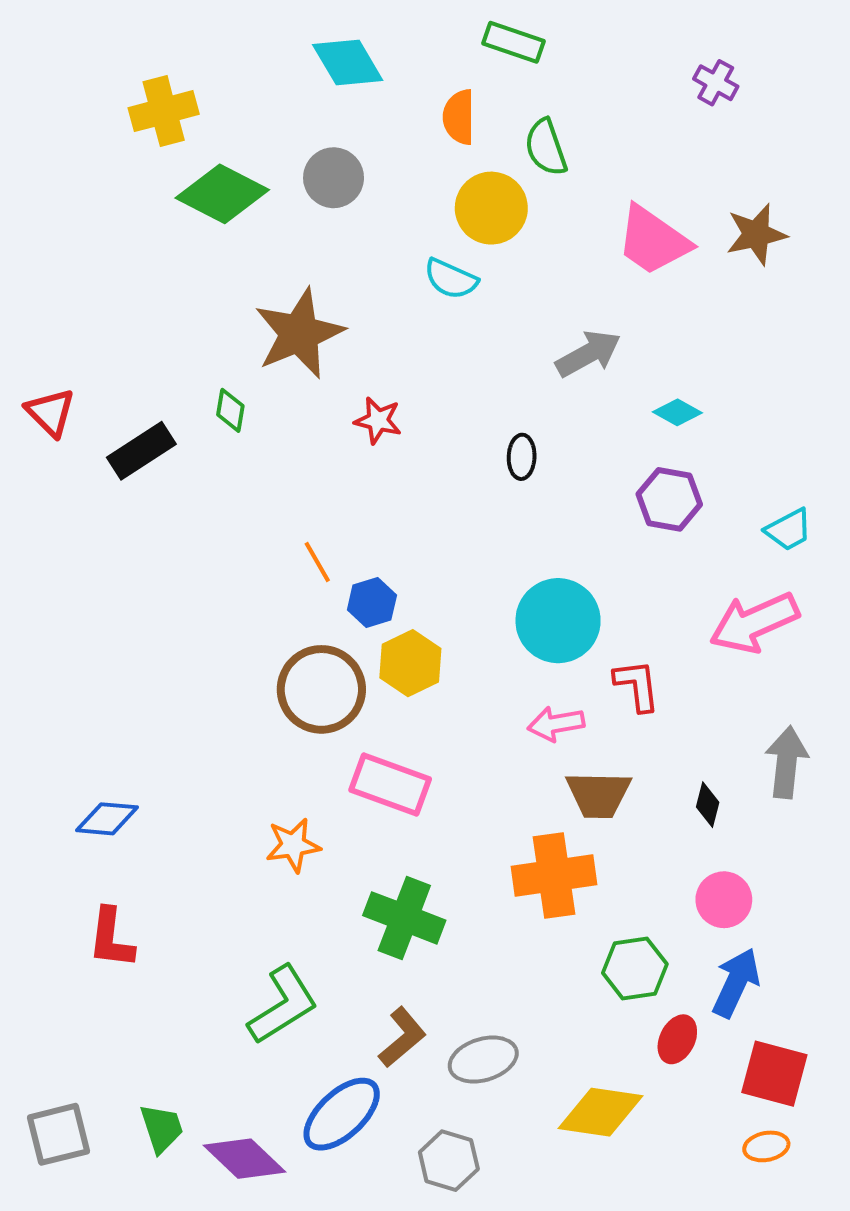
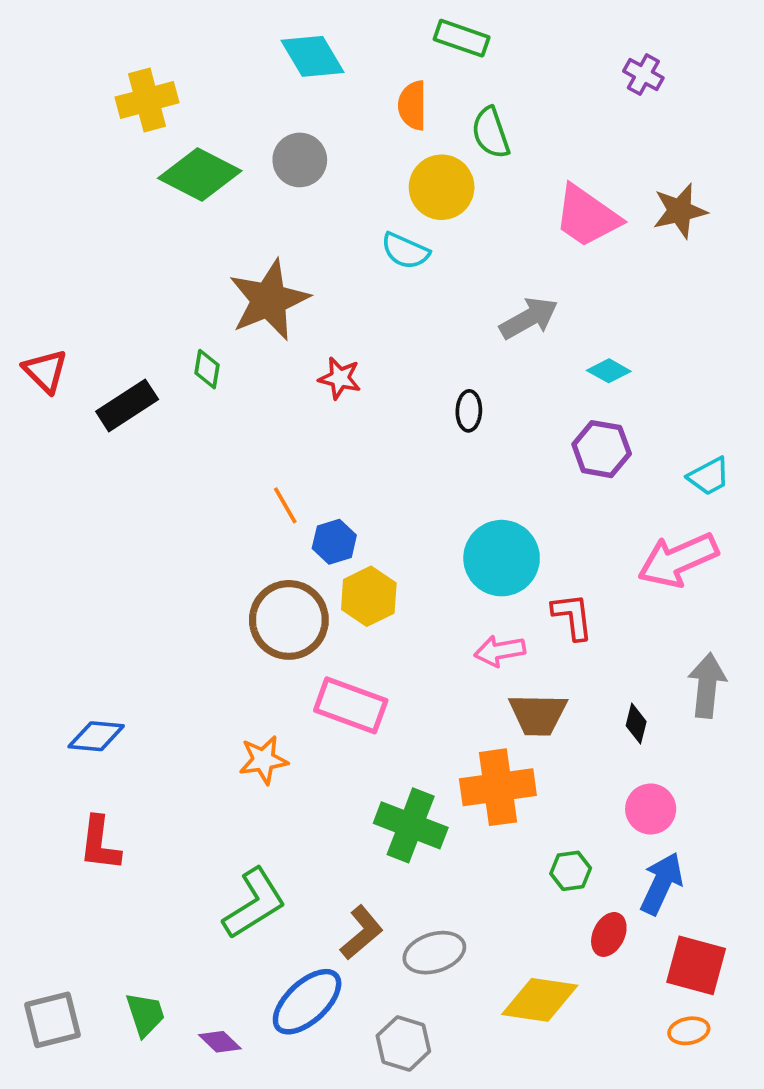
green cross: (404, 918) -> (411, 825), moved
green hexagon: (635, 969) -> (571, 871), size x0.7
purple diamond: (245, 1159) -> (220, 1042), size x0.6

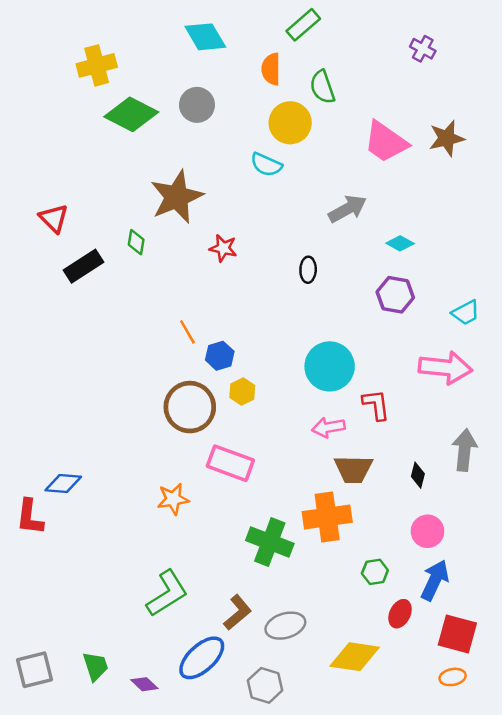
green rectangle: (462, 38) -> (303, 25), turned -60
red triangle: (45, 371) -> (54, 218), moved
pink arrow: (678, 560) -> (445, 368), turned -150
yellow hexagon: (369, 596) -> (242, 392), size x0.7
red L-shape: (100, 844) -> (30, 517), moved

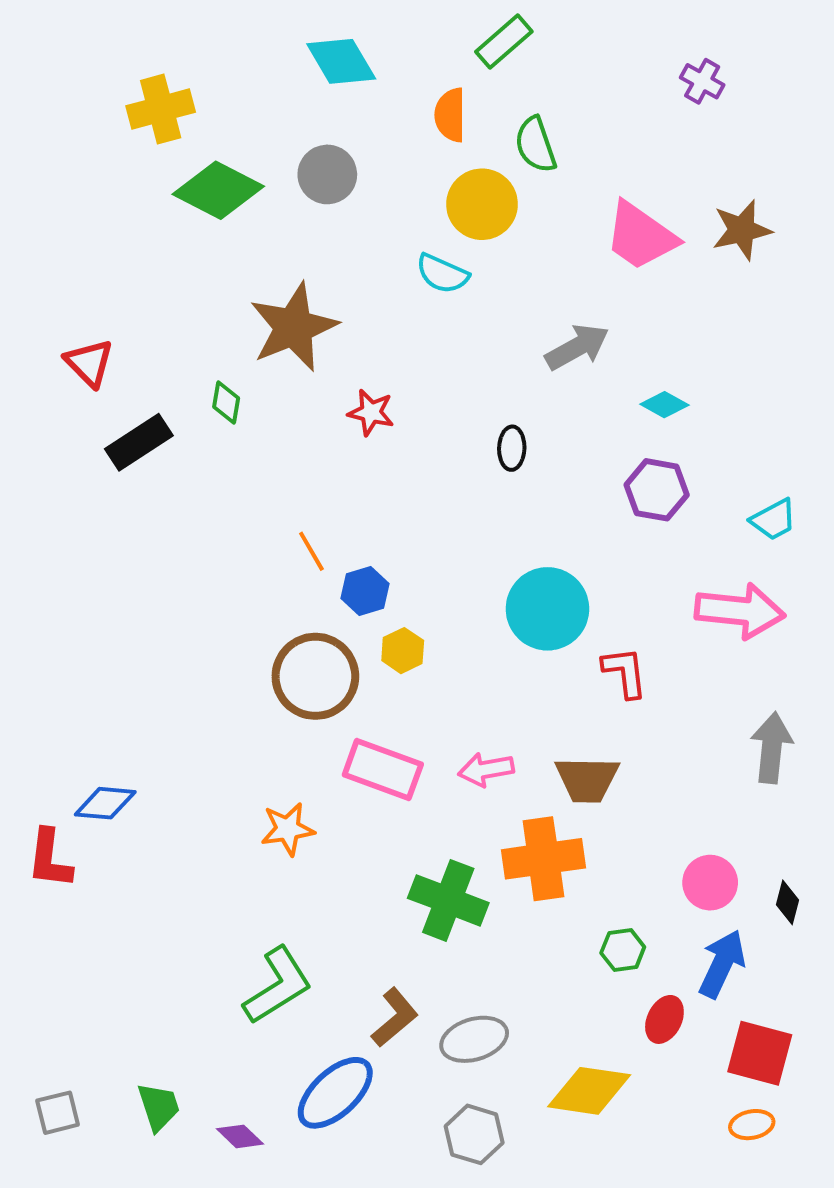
pink arrow: (328, 427) -> (486, 770), moved
black diamond: (418, 475) -> (787, 902), moved
gray square: (35, 670) -> (58, 1113), size x0.7
gray hexagon: (265, 685) -> (474, 1134), moved

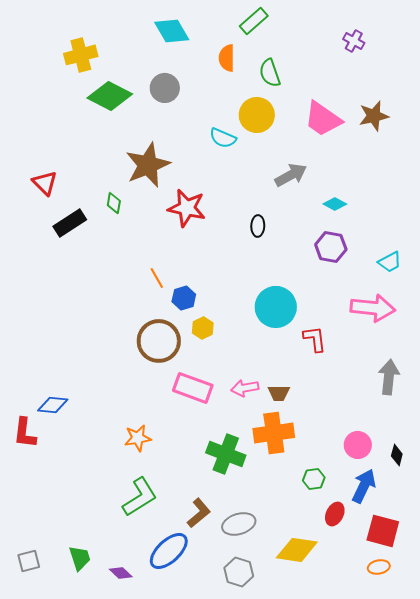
yellow circle: (482, 204) -> (257, 115), moved
red star: (371, 412) -> (187, 208), size x1.6
brown trapezoid: (587, 779) -> (279, 393), moved, size x0.7
orange star: (288, 829) -> (138, 438), moved

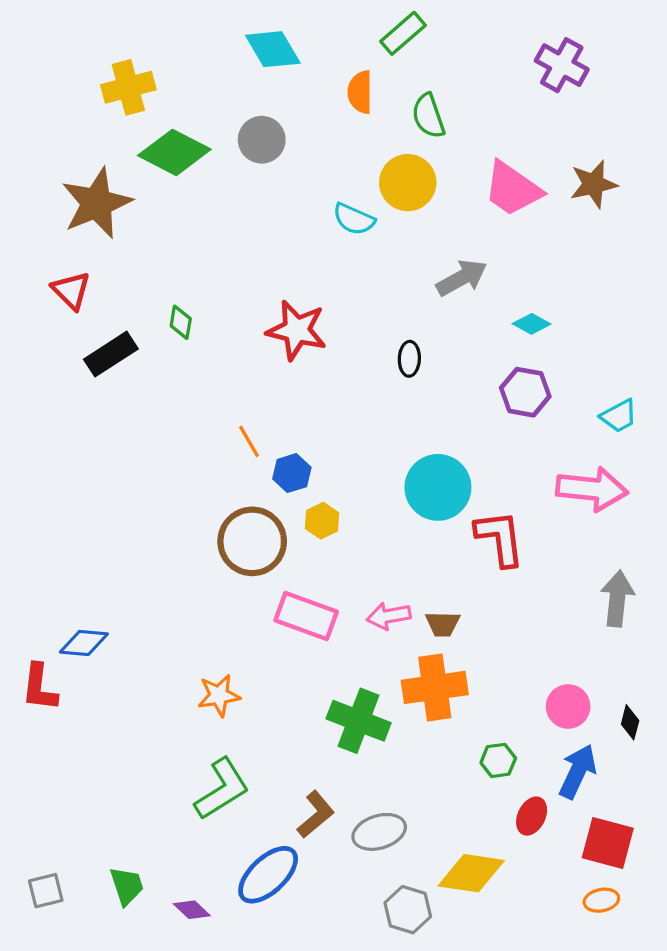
purple cross: (354, 41) -> (562, 65), size x1.5
brown star: (148, 165) -> (97, 203), moved
red L-shape: (315, 339) -> (500, 538), size x1.4
gray hexagon: (239, 572) -> (408, 910), moved

